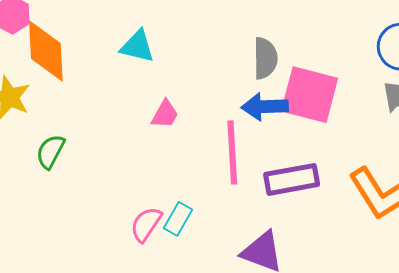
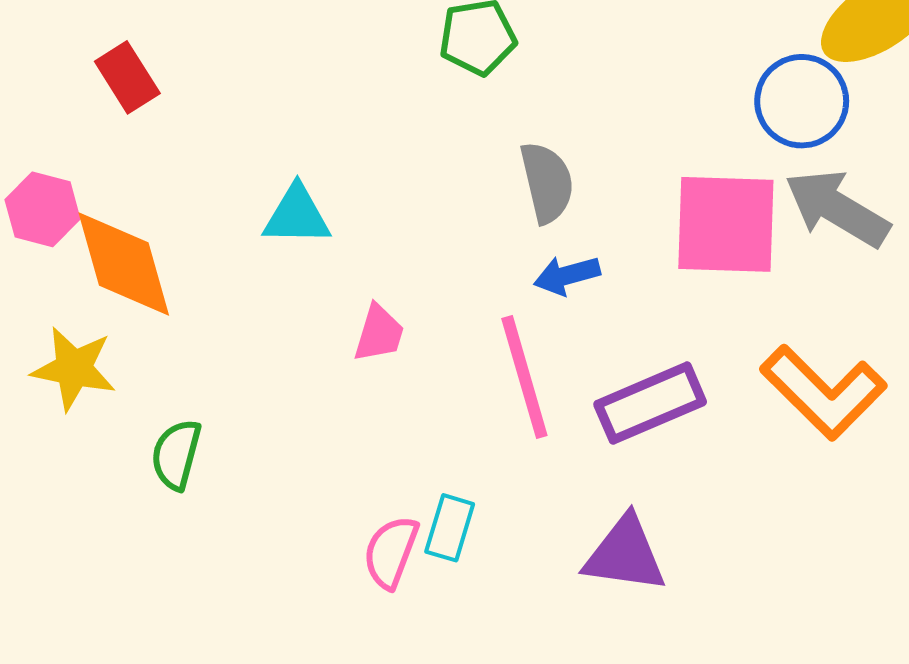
pink square: (310, 95) -> (726, 224), moved
blue arrow: (265, 107) -> (567, 275), size x0.7

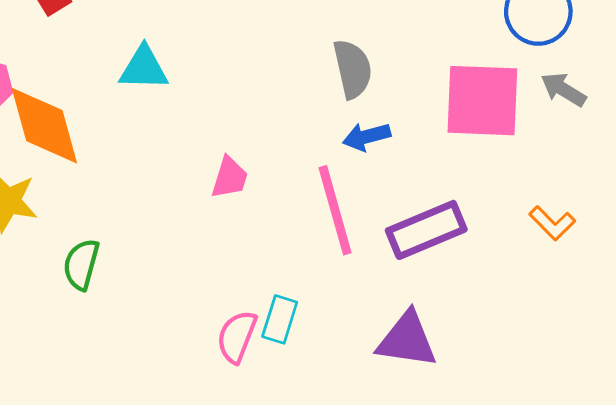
gray arrow: (837, 208) -> (563, 90), size x0.6
cyan triangle: (297, 215) -> (144, 68), moved
orange L-shape: (823, 392) -> (552, 223), size x0.5

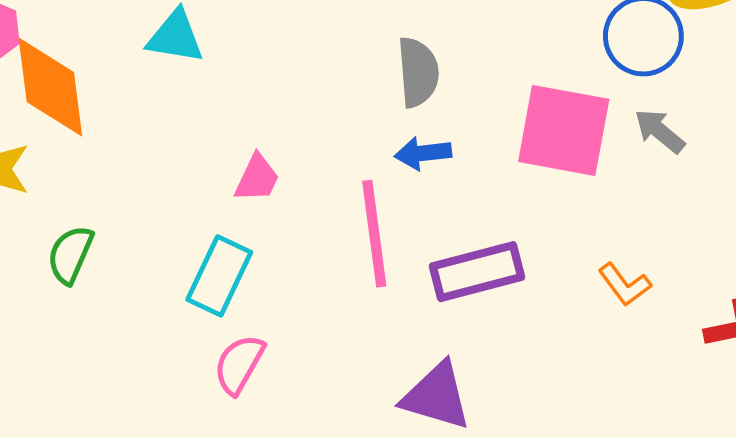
cyan rectangle: (280, 319) -> (219, 276), moved, size x1.4

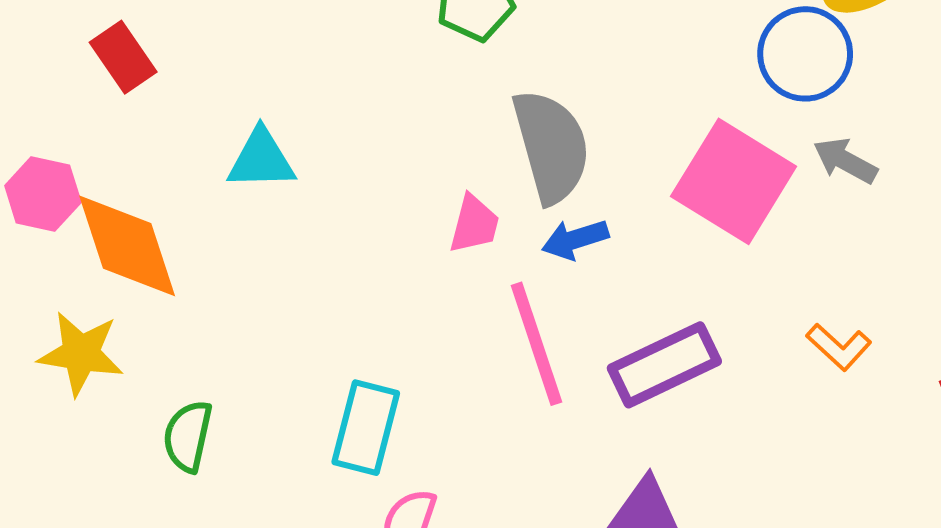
gray semicircle: (418, 72) -> (551, 146), size x1.4
pink square: (564, 130) -> (734, 181), turned 32
pink trapezoid: (257, 178) -> (474, 224), moved

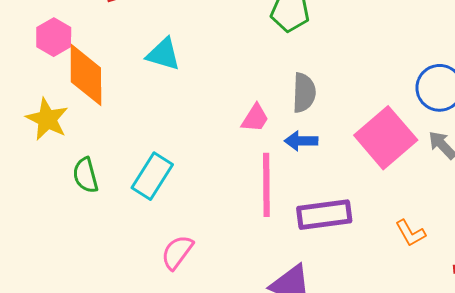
gray semicircle: (551, 146) -> (304, 93), size x0.7
cyan rectangle: (366, 428) -> (152, 176), moved
green semicircle: (188, 436) -> (86, 175), turned -45

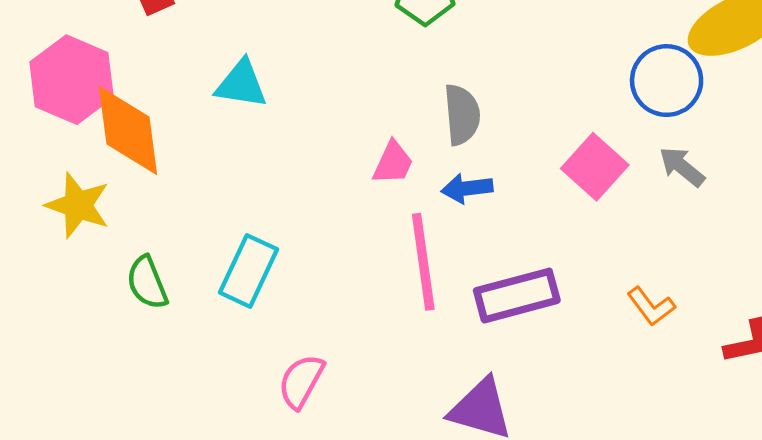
pink hexagon: (54, 37) -> (72, 80), size x1.5
pink square: (386, 138) -> (595, 167), size x0.7

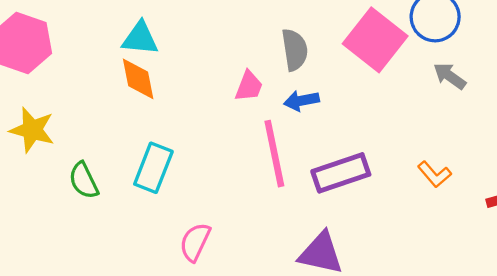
orange diamond: (128, 131) -> (138, 79), moved, size x0.7
pink square: (595, 167) -> (375, 40), moved, size x1.4

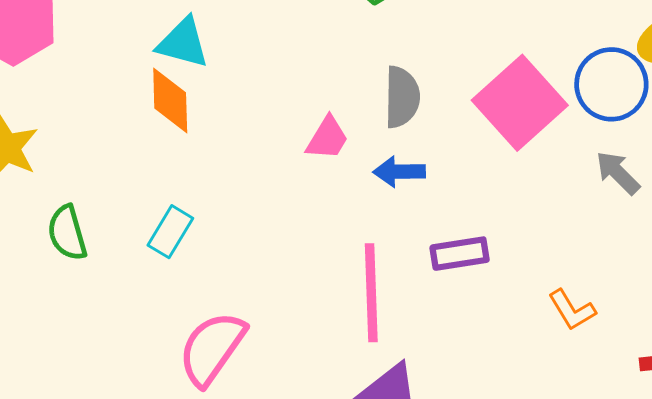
pink line: (274, 154) -> (371, 293), moved
cyan rectangle: (153, 168) -> (170, 232), size x0.7
purple rectangle: (341, 173) -> (460, 254), moved, size x0.7
pink semicircle: (195, 242) -> (212, 348), size x1.4

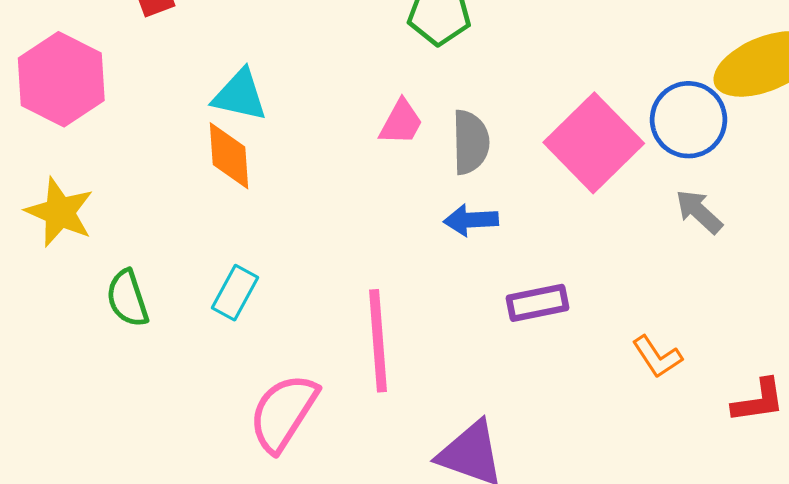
pink trapezoid: (327, 138) -> (401, 122), moved
pink line: (371, 293) -> (378, 341), moved

